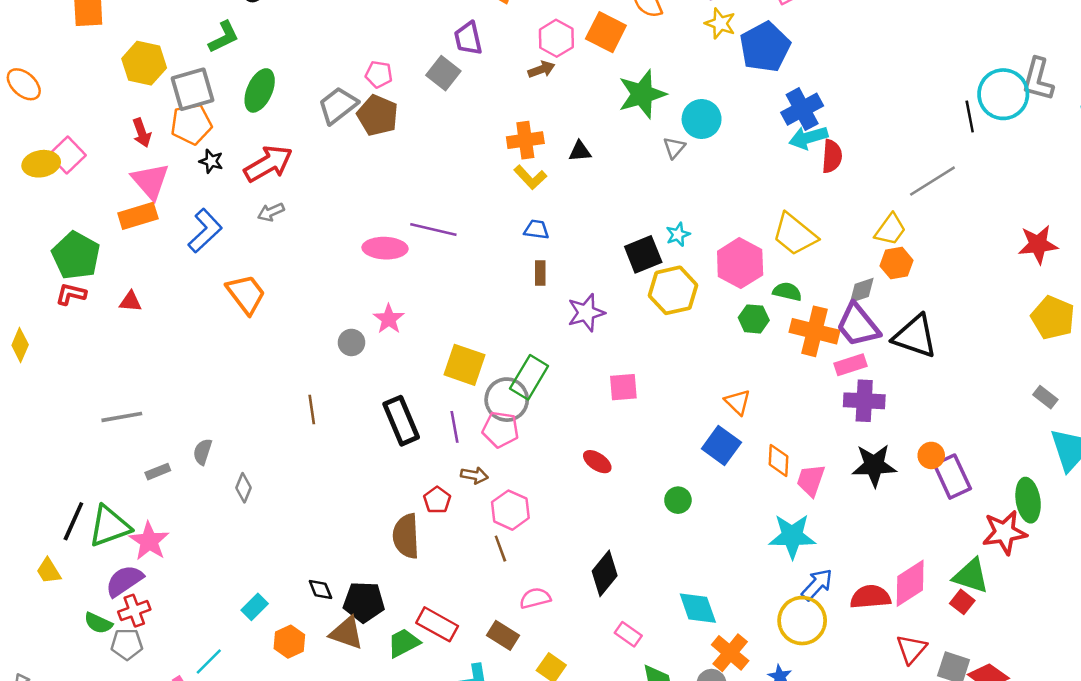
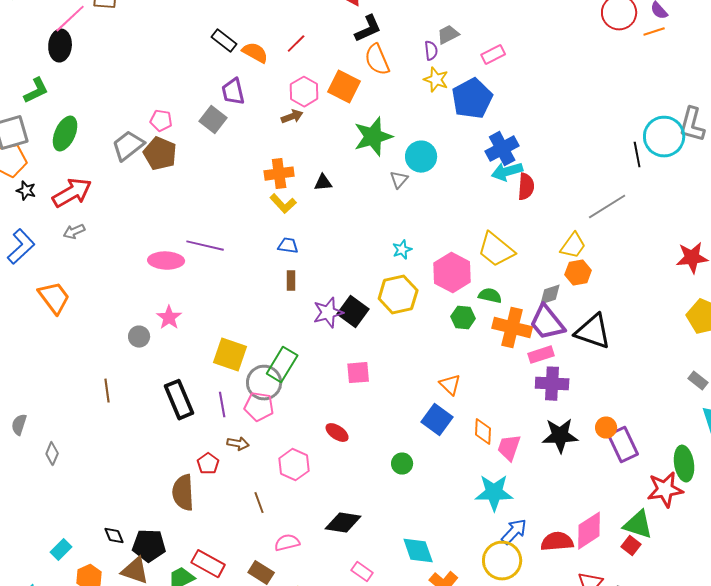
black square: (643, 254) -> (353, 312), moved, turned -32
pink hexagon: (510, 510) -> (294, 465), moved
black diamond: (605, 573) -> (343, 523), turned 60

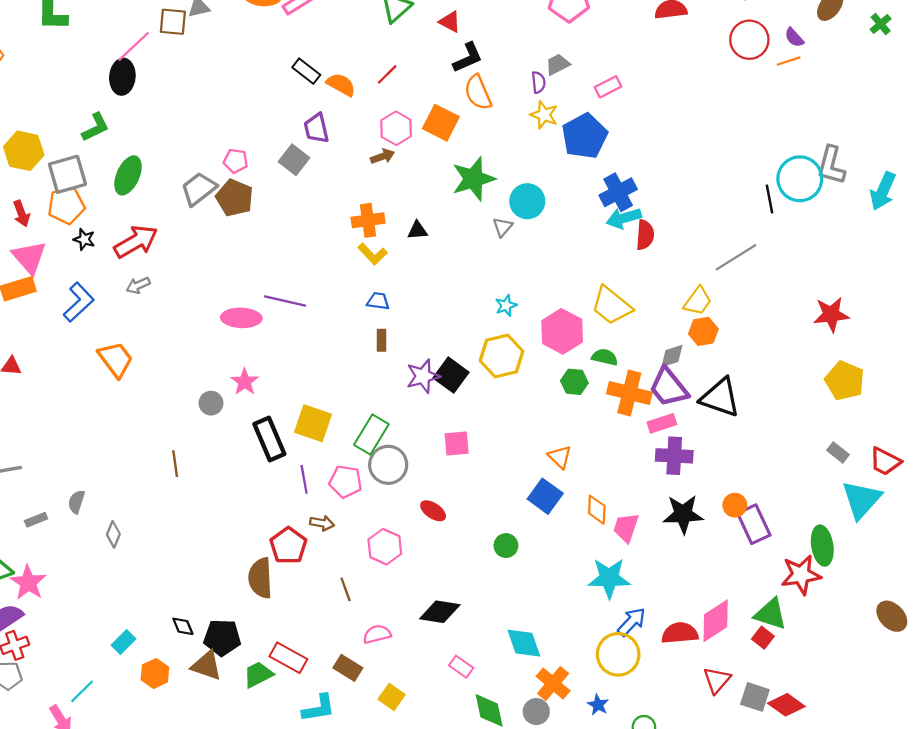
gray circle: (264, 383) -> (388, 465), moved
black rectangle: (179, 400) -> (269, 439), moved
red pentagon: (208, 464) -> (288, 546), size x1.5

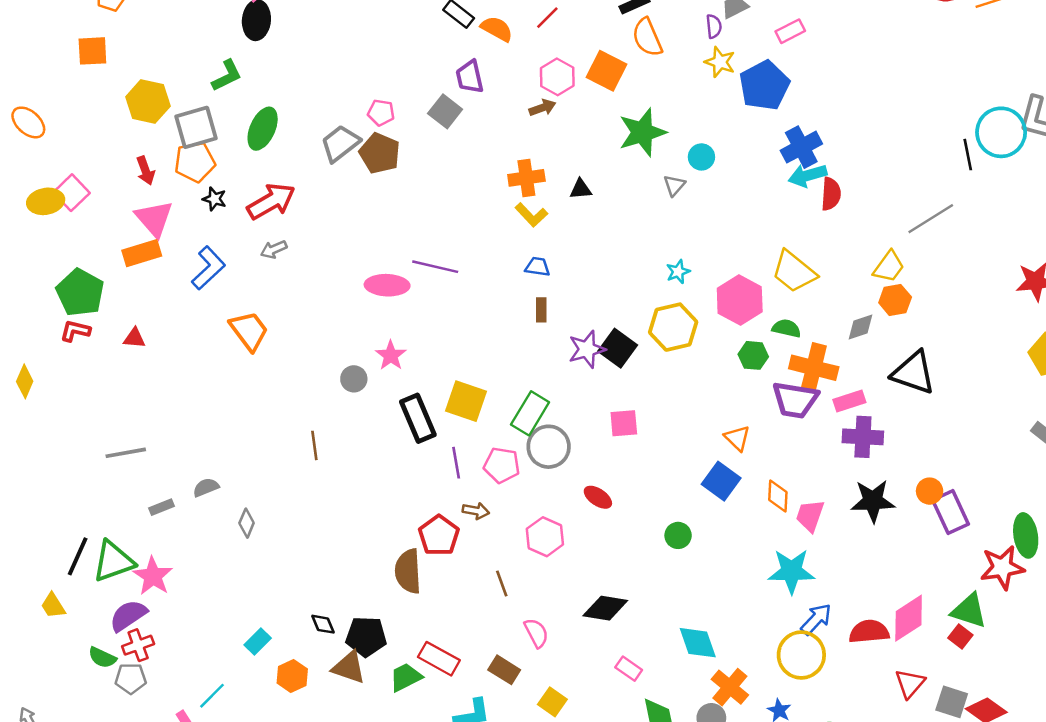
cyan circle: (527, 201) -> (701, 157), size x0.7
purple trapezoid: (669, 387) -> (795, 400), moved, turned -42
gray semicircle: (76, 502) -> (206, 487), turned 50
pink semicircle: (377, 634) -> (536, 633), turned 76

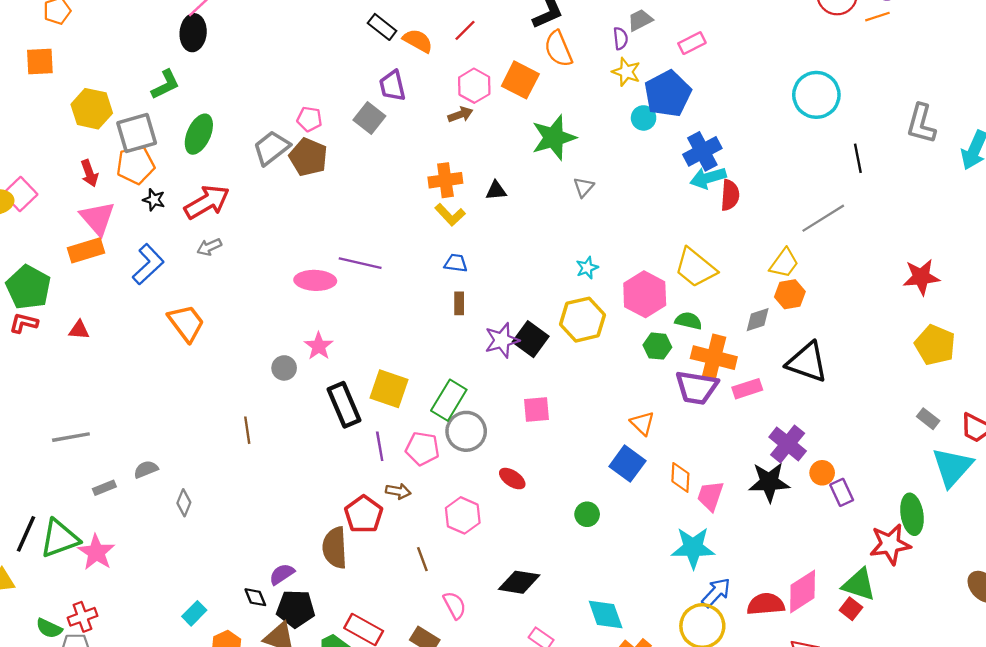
cyan circle: (1001, 132) -> (816, 95), moved
cyan circle: (701, 157) -> (644, 118), moved
purple cross: (863, 437) -> (788, 444), moved, turned 36
purple rectangle: (950, 512) -> (842, 492), size x0.7
purple semicircle: (128, 616) -> (282, 574), moved, size x0.7

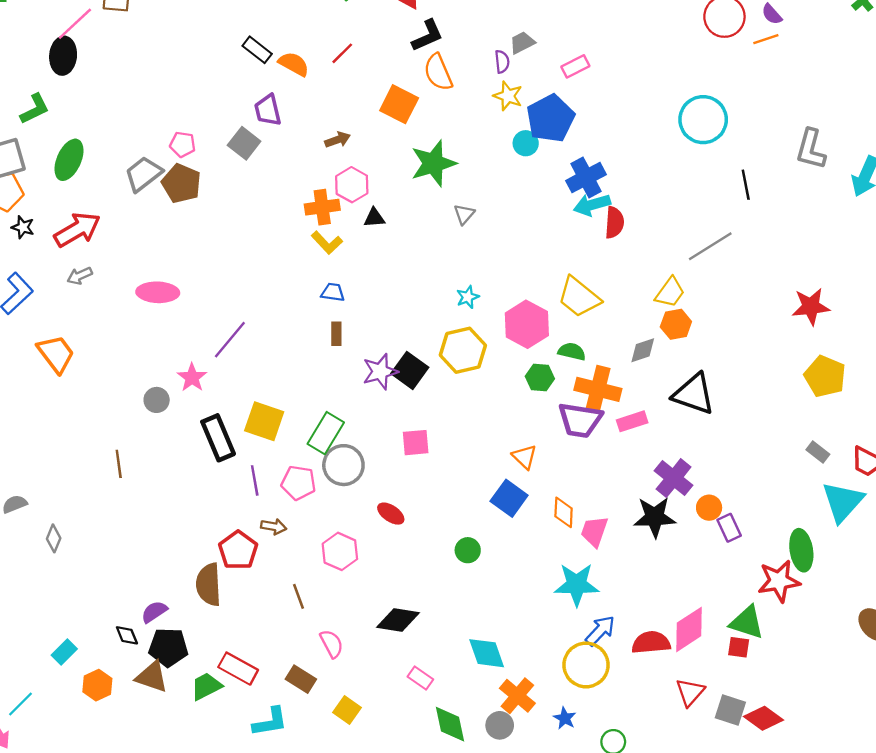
pink hexagon: (474, 86) -> (352, 185), moved
purple line: (360, 263) -> (230, 340), moved, turned -63
pink ellipse: (315, 280) -> (158, 292), moved
red square: (851, 609) -> (739, 647), turned -30

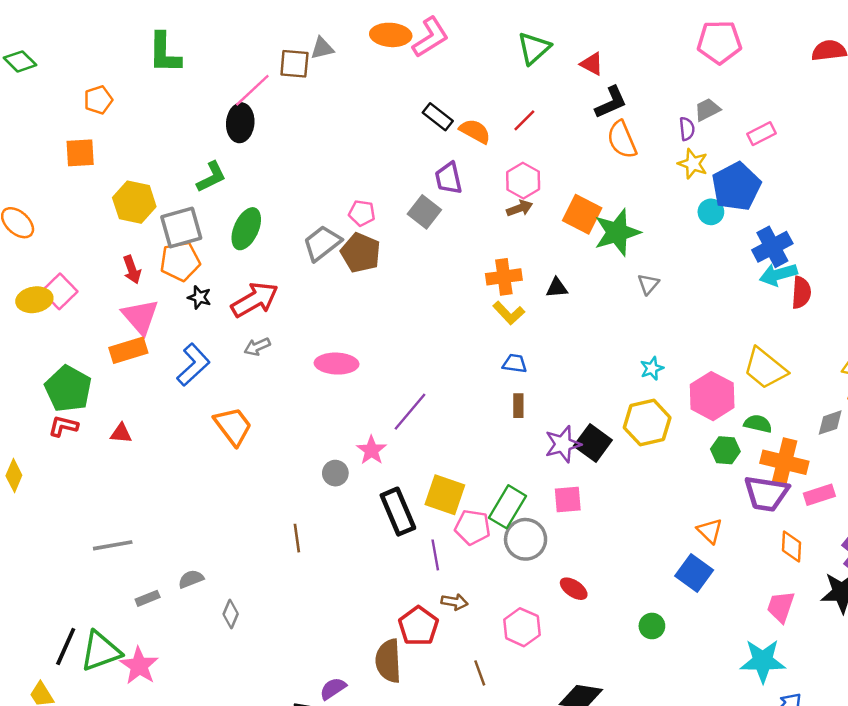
orange square: (399, 104) -> (582, 214), moved
pink hexagon: (352, 185) -> (523, 181), moved
pink square: (416, 443) -> (568, 500), moved
pink pentagon: (299, 483) -> (473, 527), moved
orange diamond: (564, 512) -> (792, 547), moved

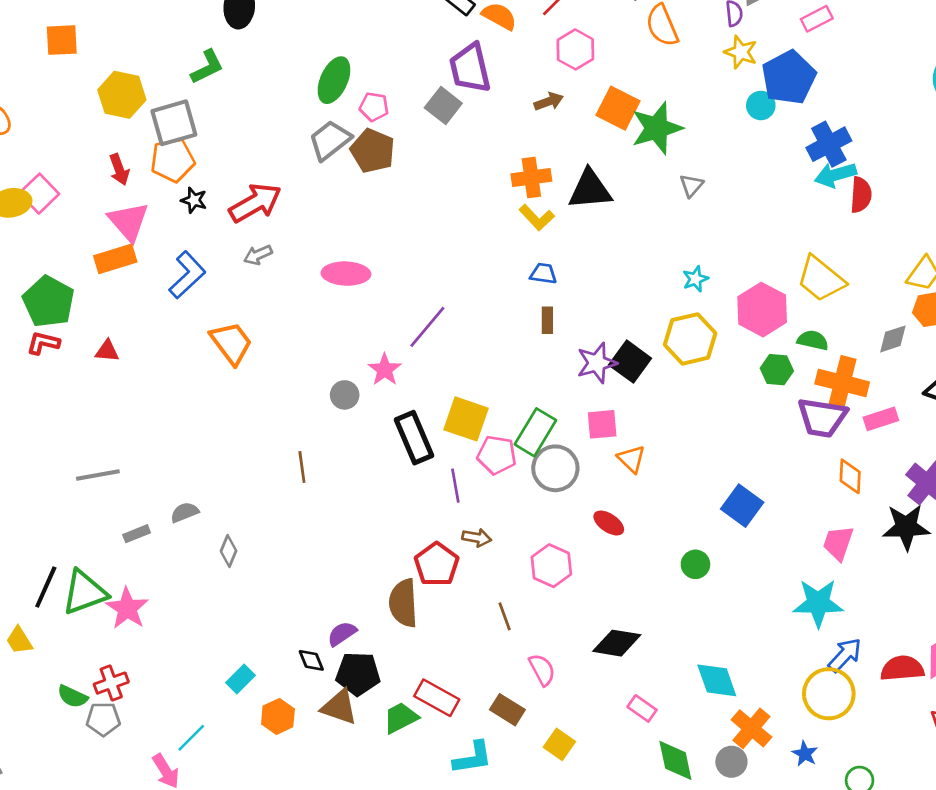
purple trapezoid: (448, 178) -> (470, 68), size x1.4
pink hexagon: (523, 181) -> (575, 49), moved
green ellipse: (246, 229) -> (334, 80), moved
black triangle: (557, 288) -> (590, 190), size x1.8
orange triangle: (710, 531) -> (631, 459), moved

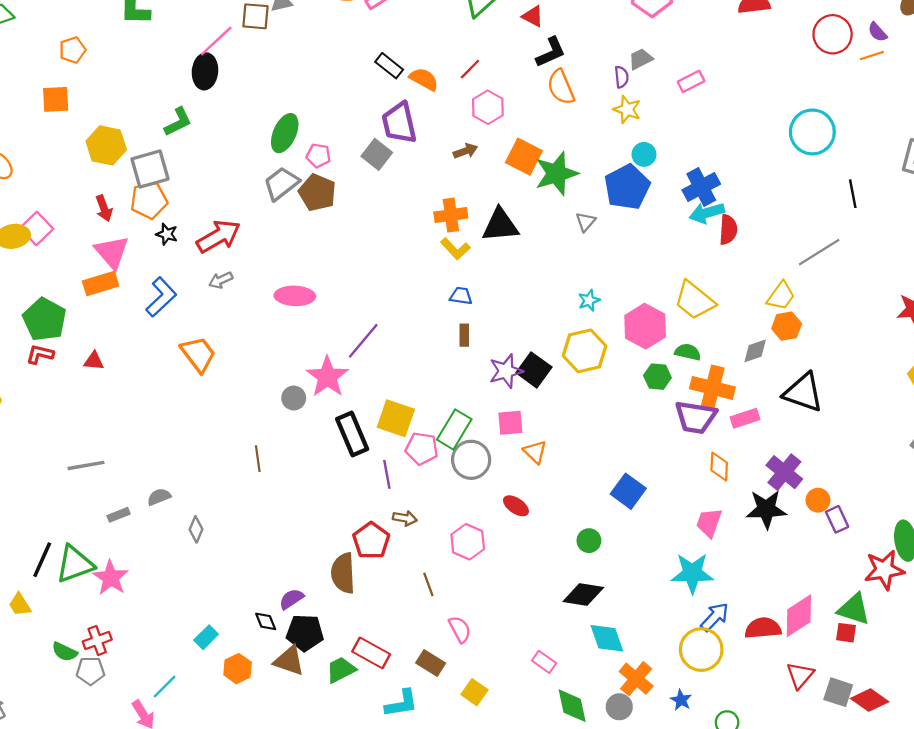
blue pentagon: (789, 77) -> (627, 187), moved
pink star: (385, 370) -> (327, 377), size x1.5
black diamond: (617, 643) -> (583, 595), moved

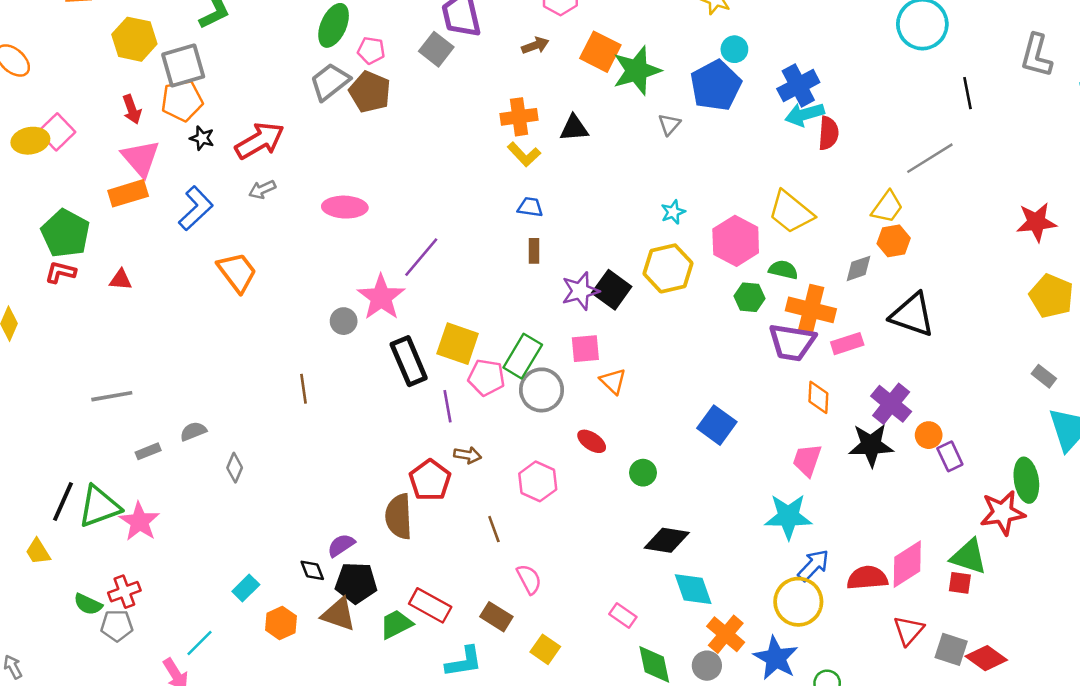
black triangle: (500, 225) -> (574, 128), size x0.7
green circle: (589, 541) -> (643, 473), moved
blue star: (681, 700) -> (776, 658), size x1.8

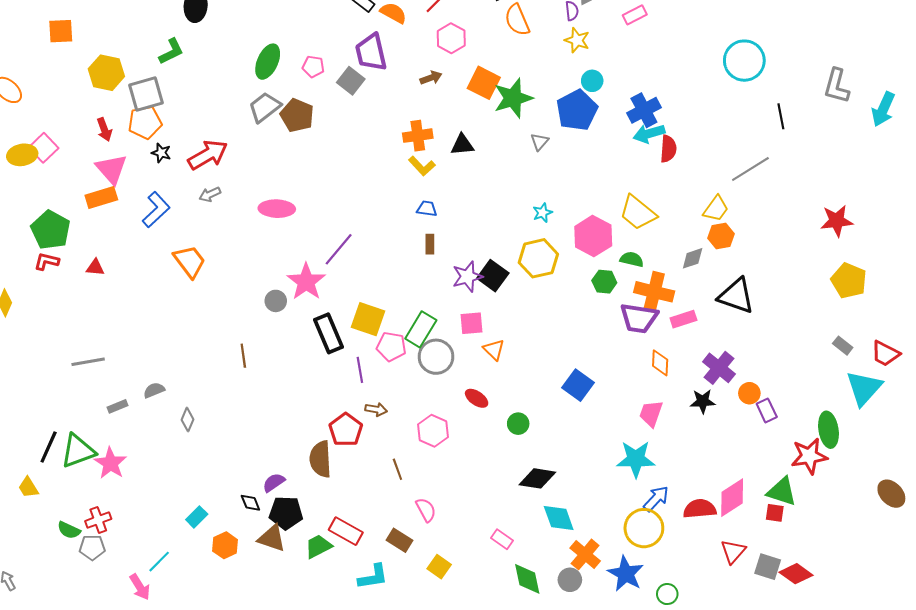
pink pentagon: (371, 50) -> (313, 67), moved
black star: (871, 445) -> (703, 401), size x0.7

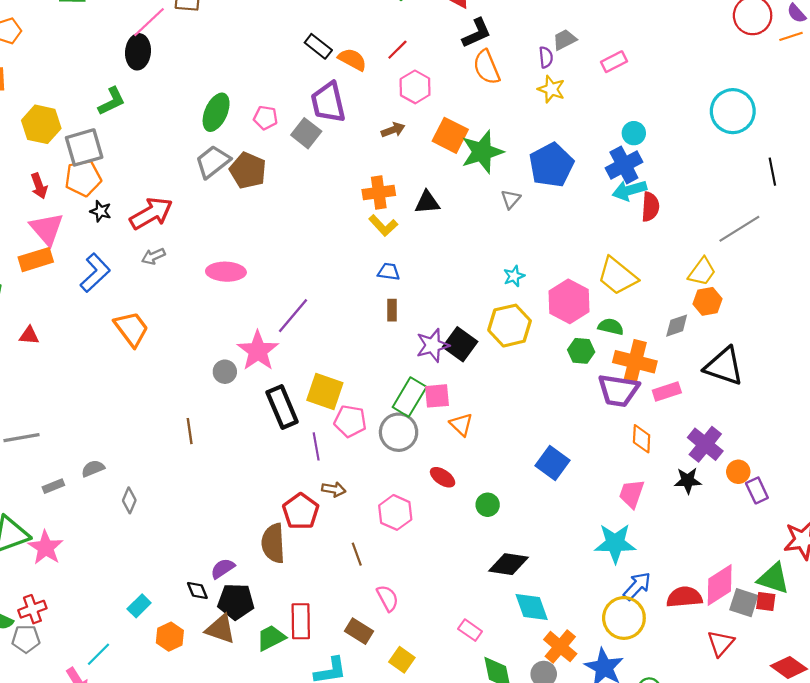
cyan circle: (592, 81) -> (634, 133), moved
green rectangle: (421, 329) -> (410, 397), moved
red rectangle: (346, 531) -> (301, 621), turned 60
gray square: (768, 567) -> (744, 603), moved

